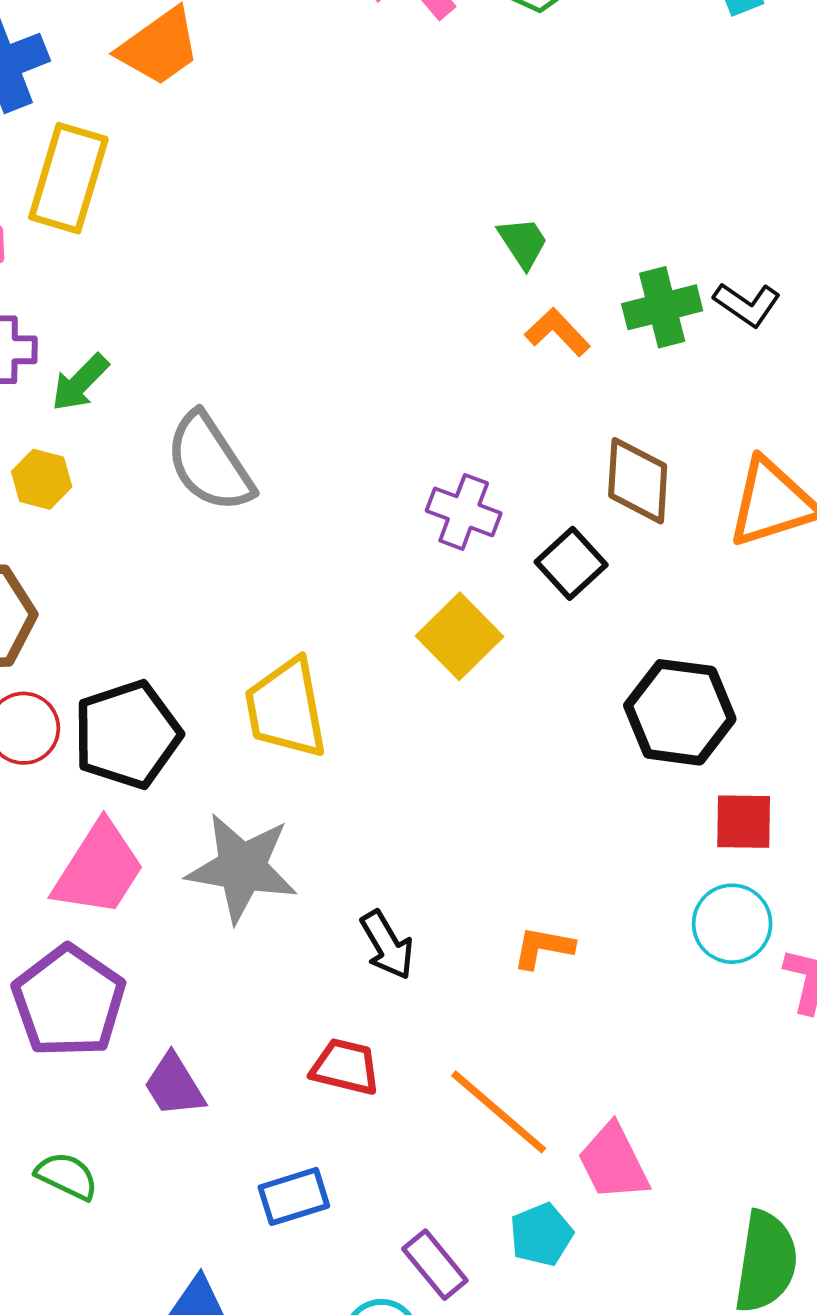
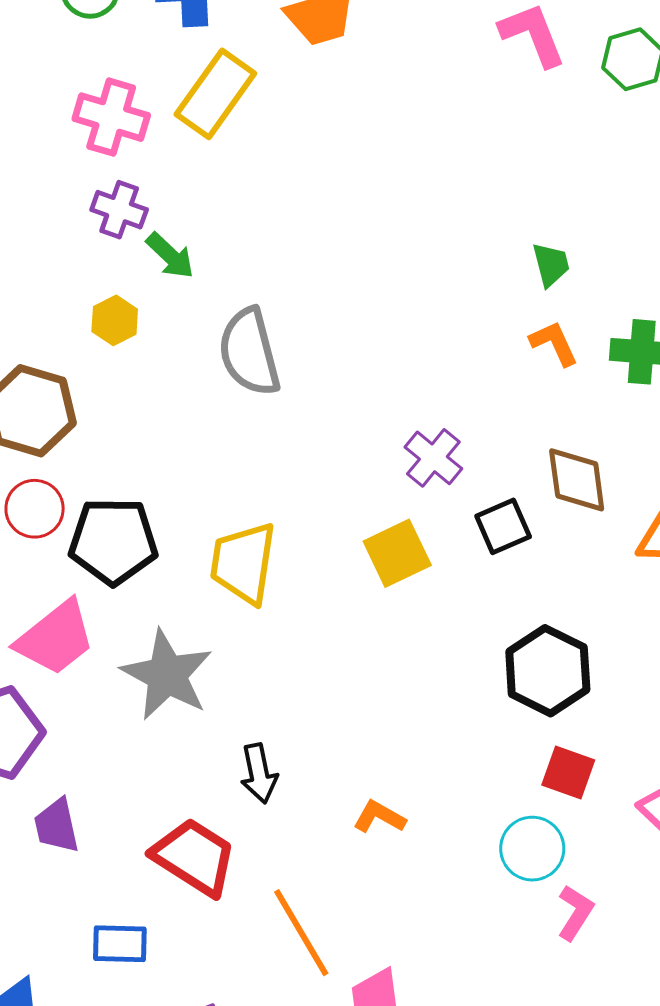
green arrow: (80, 383) -> (170, 256), turned -110
brown diamond: (638, 481) -> (577, 480), turned -30
red trapezoid: (345, 1067) -> (194, 857), size x1.5

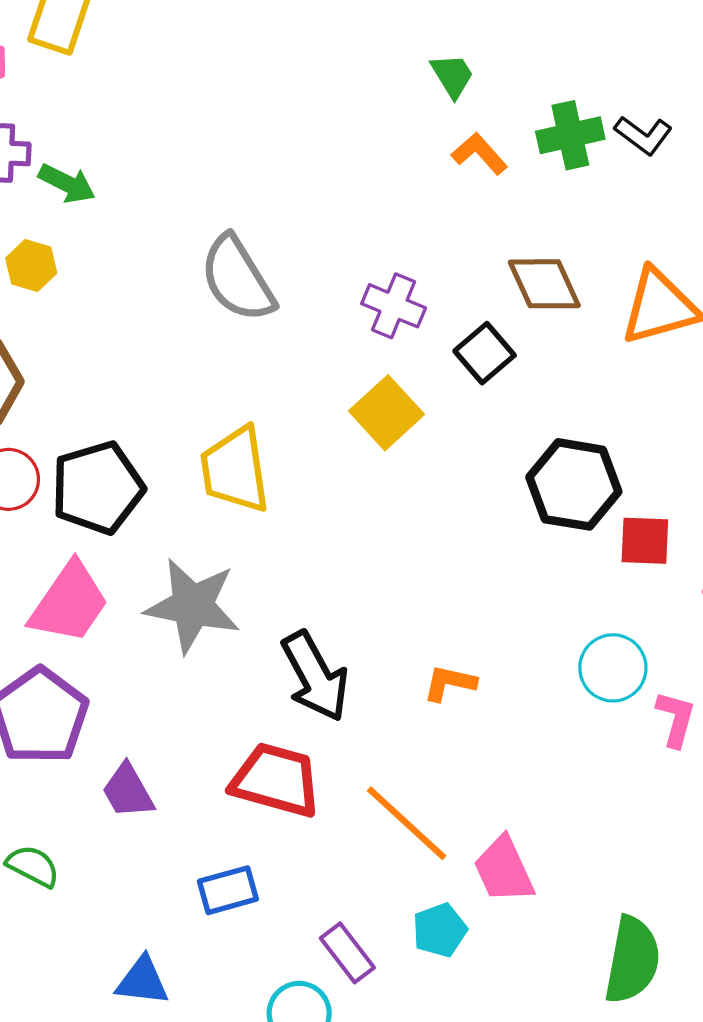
gray semicircle: (249, 352) -> (237, 279), moved
red square: (568, 772) -> (645, 541), moved
black arrow: (259, 773) -> (315, 676), size x1.5

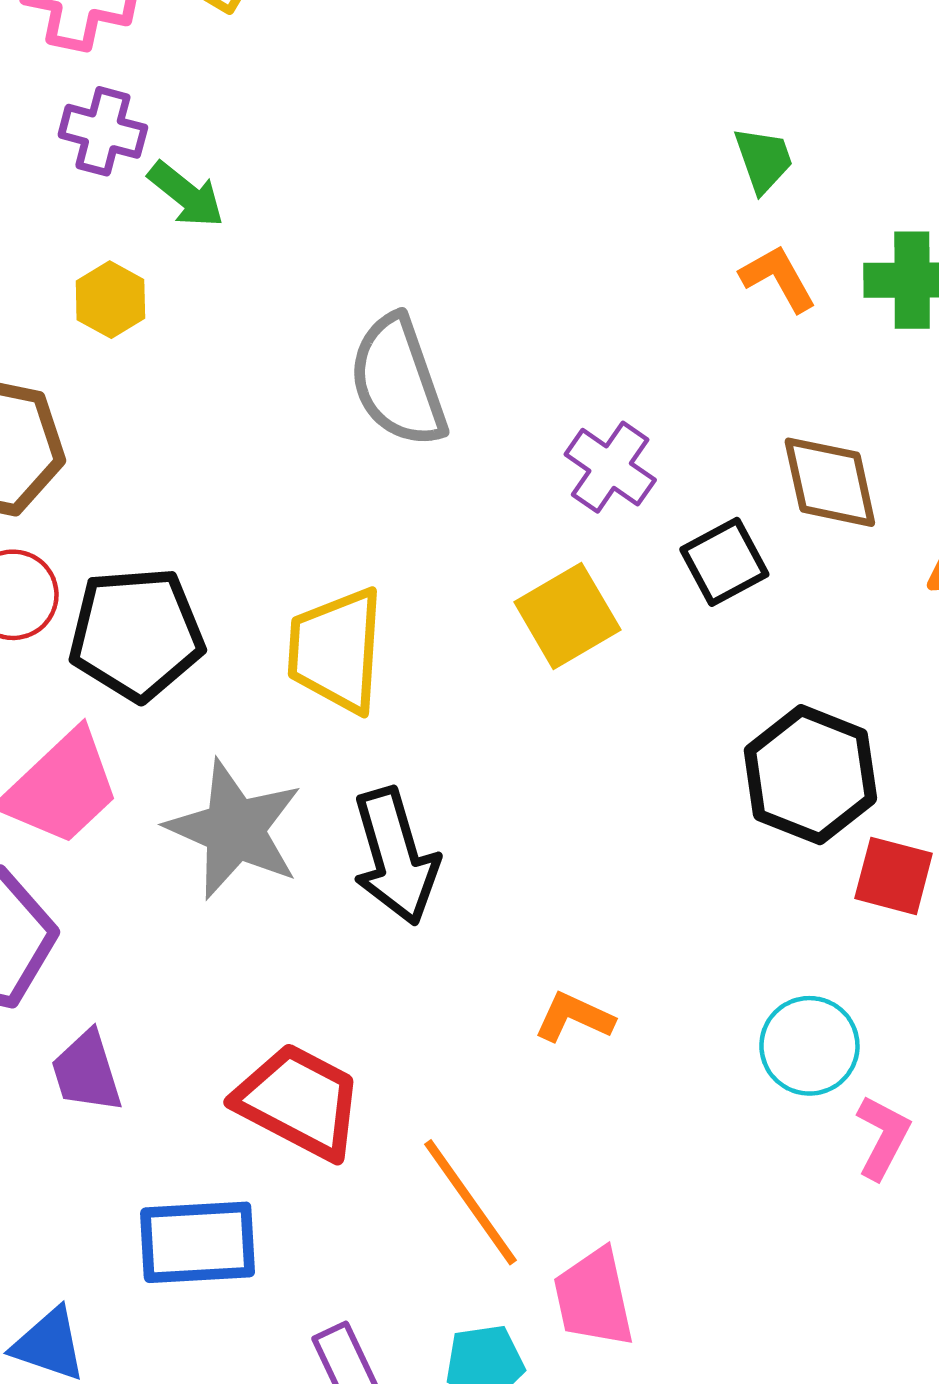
black arrow: (315, 676) -> (395, 856), moved
blue rectangle: (228, 890) -> (198, 1242), size x1.4

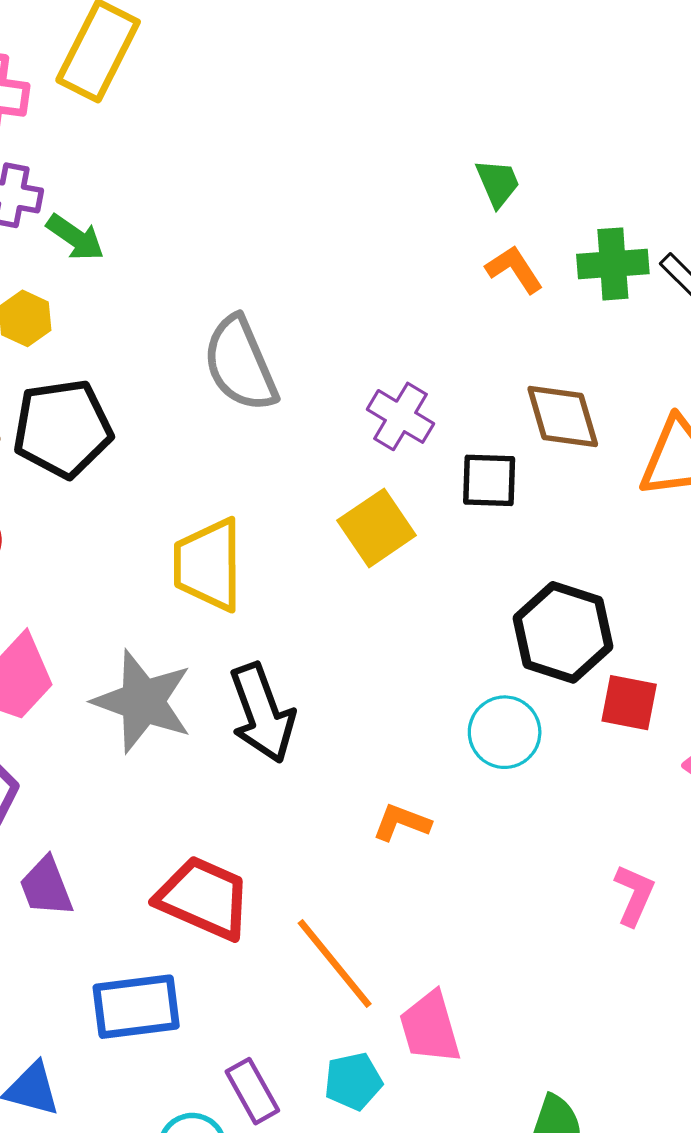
black square: (724, 562) -> (489, 480), turned 34
black pentagon: (136, 634) -> (63, 429), moved
cyan circle: (809, 1046) -> (505, 732), moved

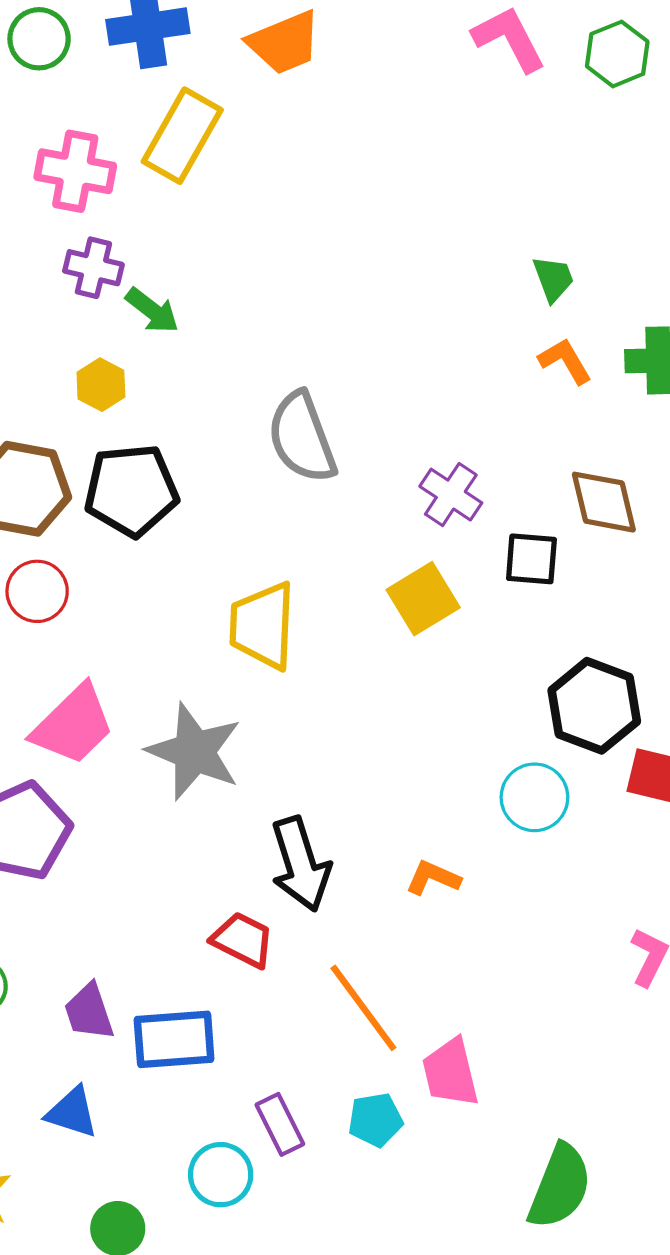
black arrow: (262, 713) -> (301, 864), moved
purple trapezoid: (46, 887) -> (89, 1012), moved
red trapezoid: (204, 898) -> (243, 940), size x0.7

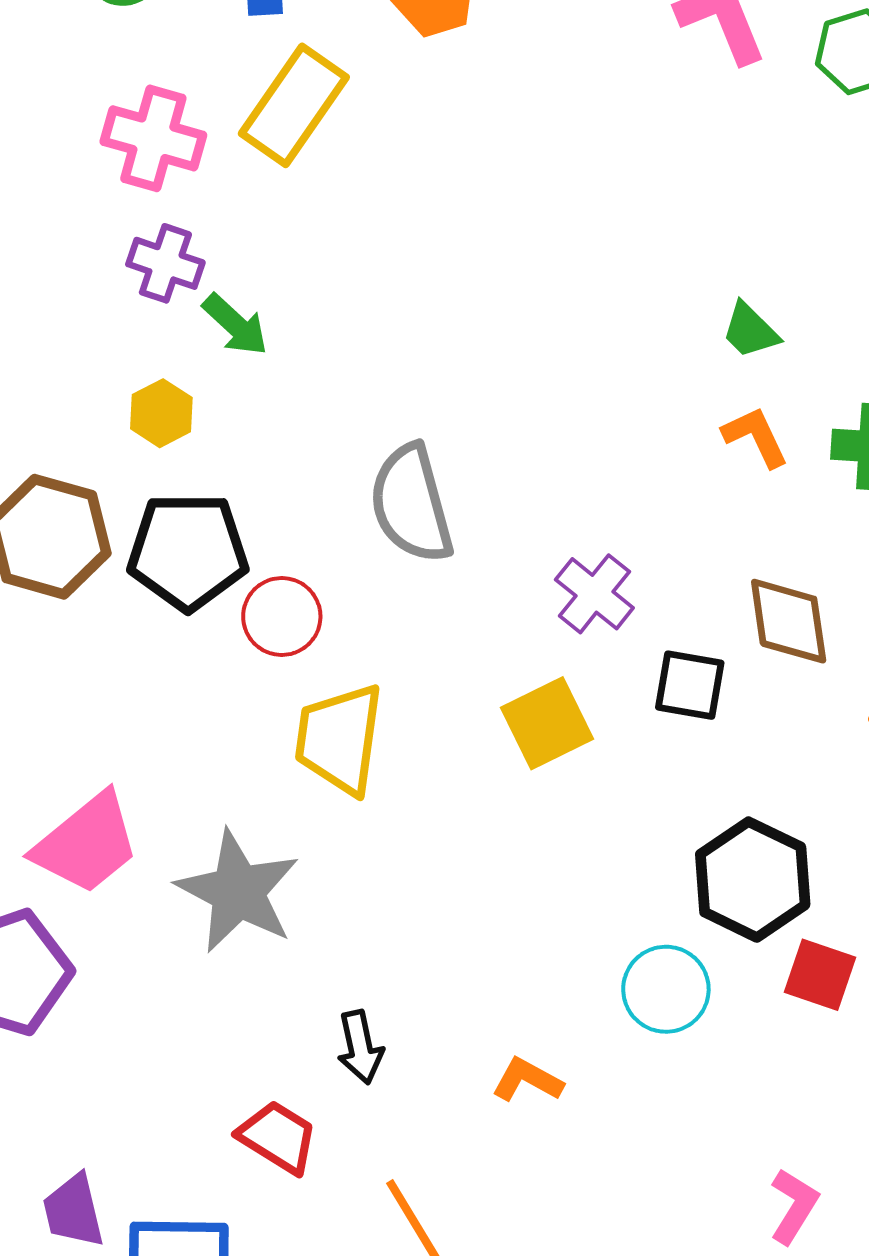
green trapezoid: (553, 279) -> (750, 331), turned 150
red circle: (37, 591) -> (282, 616), moved
black arrow: (301, 864) -> (360, 1047), size x0.6

